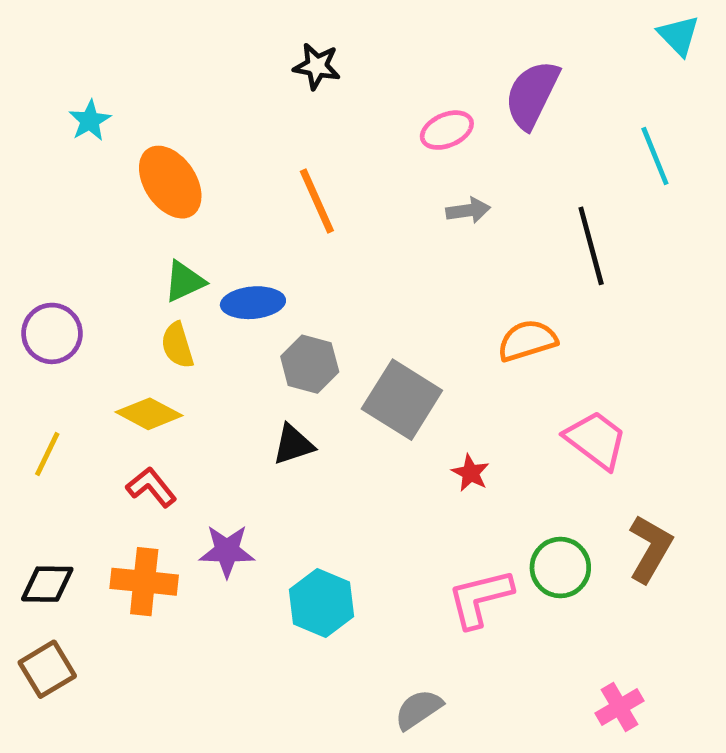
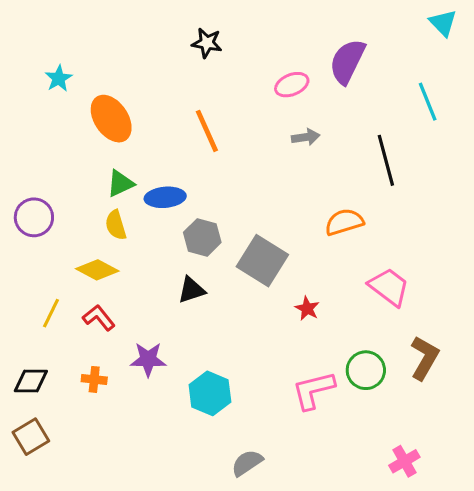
yellow line: (47, 454) -> (51, 313), moved
orange cross: (144, 582) -> (94, 379), size x0.6
gray semicircle: (418, 709) -> (247, 463), moved

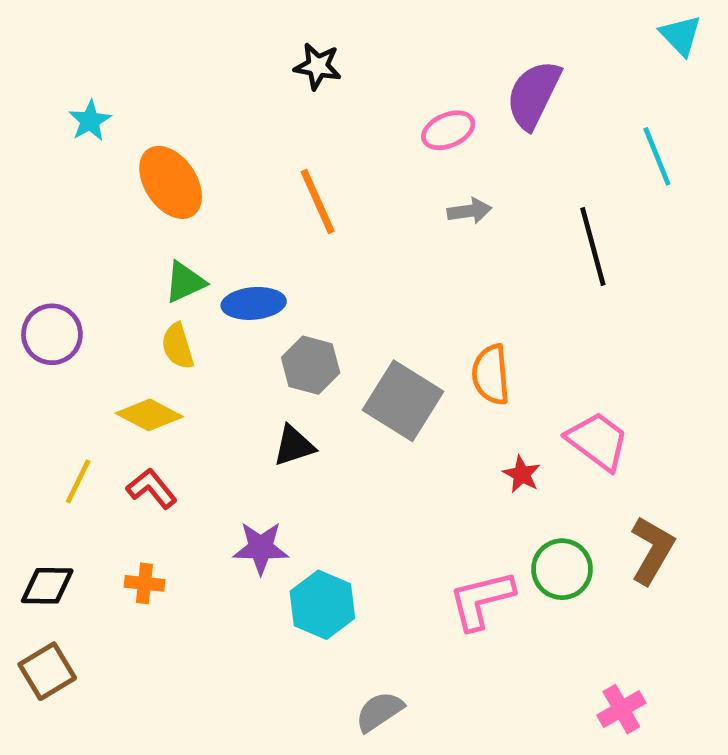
orange semicircle: (344, 222) -> (491, 375), moved, turned -78
red star: (307, 308) -> (522, 474), moved
purple star: (148, 359) -> (261, 548), moved

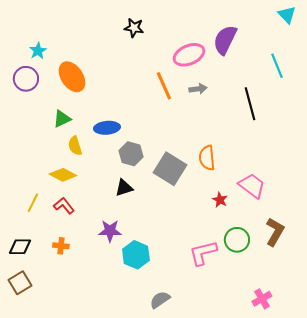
pink ellipse: (448, 130) -> (189, 55), size x1.4
orange line: (318, 201) -> (164, 86), moved
green triangle: (185, 282) -> (62, 119), moved
purple circle: (52, 334) -> (26, 79), moved

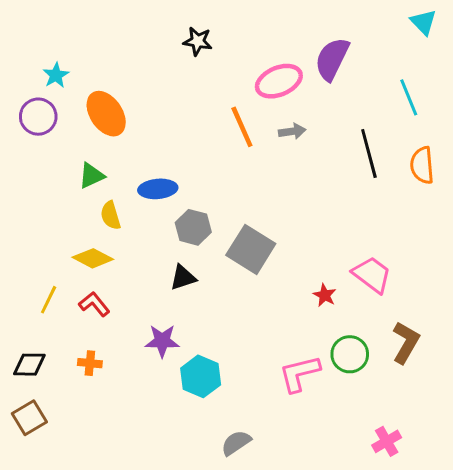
orange semicircle: (207, 158) -> (422, 165), moved

